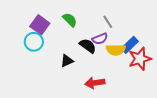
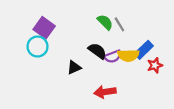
green semicircle: (70, 20) -> (105, 22), moved
purple semicircle: (100, 39) -> (113, 56), moved
red star: (140, 59) -> (155, 65), size x0.6

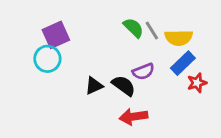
purple square: (44, 28) -> (56, 35), turned 30
black semicircle: (97, 51) -> (124, 86), moved
yellow semicircle: (128, 55) -> (179, 38), moved

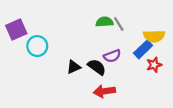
green semicircle: (133, 28) -> (104, 22), turned -49
purple square: (56, 35) -> (16, 30), moved
yellow semicircle: (179, 38) -> (154, 36), moved

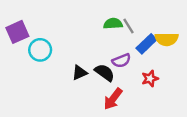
blue rectangle: (143, 49) -> (146, 44), moved
red star: (154, 65) -> (150, 79), moved
red arrow: (104, 91) -> (113, 99), turned -45

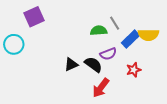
green semicircle: (113, 24) -> (99, 31), moved
purple square: (17, 32) -> (34, 17), moved
cyan circle: (40, 50) -> (14, 44), moved

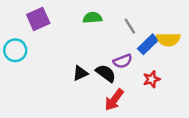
green semicircle: (99, 31) -> (92, 18), moved

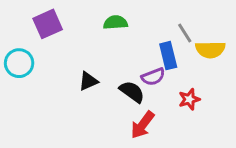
gray line: (130, 26) -> (185, 33), moved
blue rectangle: (148, 44) -> (168, 56), moved, turned -60
black triangle: (80, 73) -> (88, 81), moved

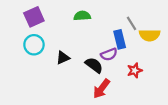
cyan circle: (19, 63) -> (34, 45), moved

